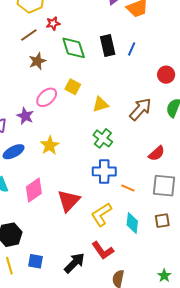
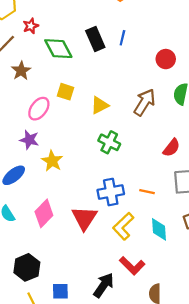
purple star: (25, 116) -> (29, 140), moved
blue cross: (104, 171) -> (111, 192), moved

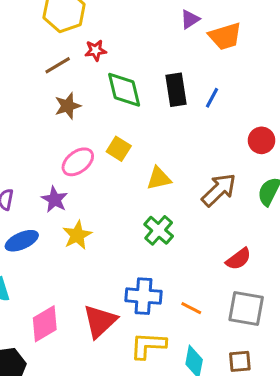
pink diamond: (44, 213) -> (45, 324), moved
yellow L-shape: (123, 226) -> (148, 345), turned 32

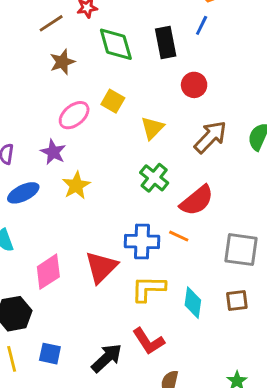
blue line: (212, 98) -> (202, 25), moved
red circle: (262, 140) -> (194, 85), moved
yellow triangle: (159, 178) -> (152, 128), turned -30
red semicircle: (239, 259) -> (197, 201), moved, size x1.4
orange line: (191, 308) -> (179, 236), moved

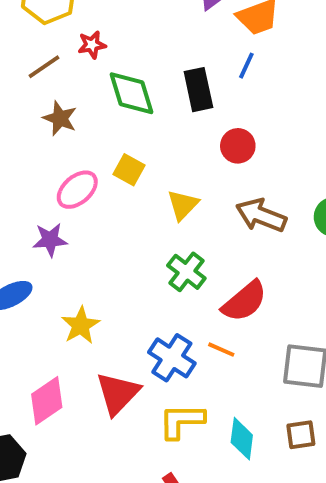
brown star: (62, 62) -> (60, 118), turned -30
brown arrow: (210, 137) -> (261, 215), turned -111
purple star: (53, 152) -> (50, 240), turned -30
yellow star: (76, 185) -> (81, 325), moved
blue cross: (142, 241) -> (172, 358), turned 32

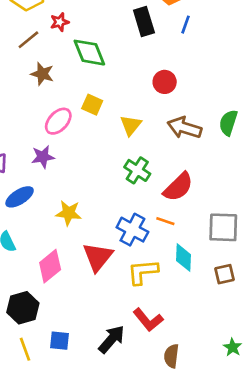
blue line: (246, 66) -> (186, 25), moved
black rectangle: (198, 90) -> (144, 21), moved
yellow star: (81, 325) -> (69, 213), turned -30
cyan diamond: (242, 439) -> (183, 258), moved

